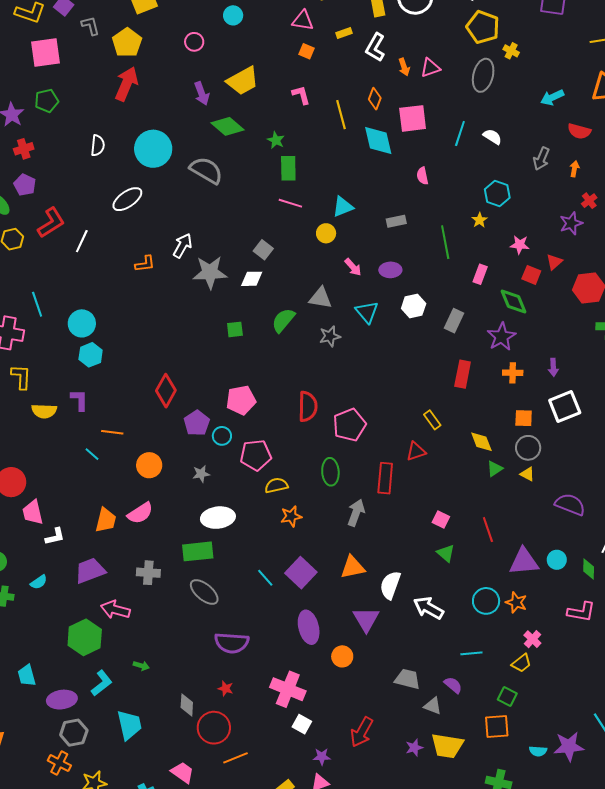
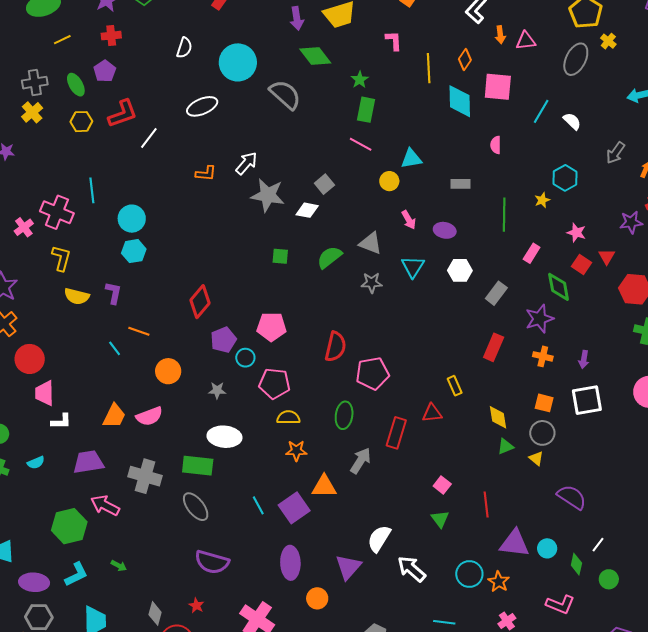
red triangle: (554, 262) -> (607, 257), turned -30
orange triangle: (353, 567) -> (324, 486), moved
gray cross: (148, 573) -> (145, 476), size x1.4

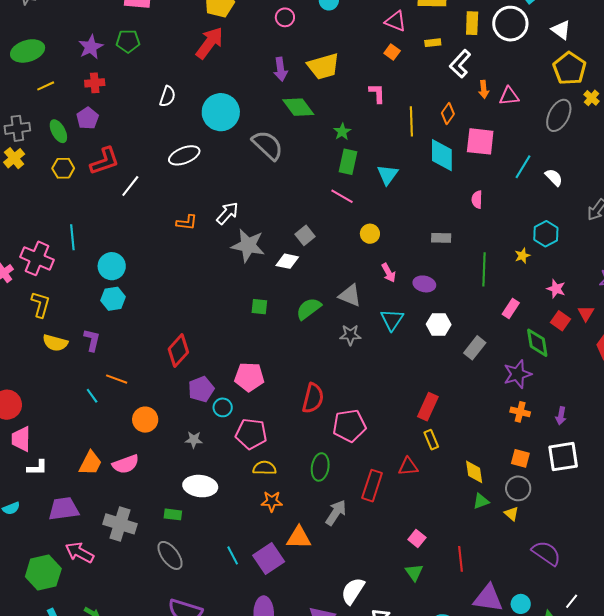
cyan triangle: (411, 159) -> (388, 175), moved, turned -45
red rectangle: (494, 347) -> (428, 407), moved
green rectangle: (198, 466) -> (173, 514), size x0.6

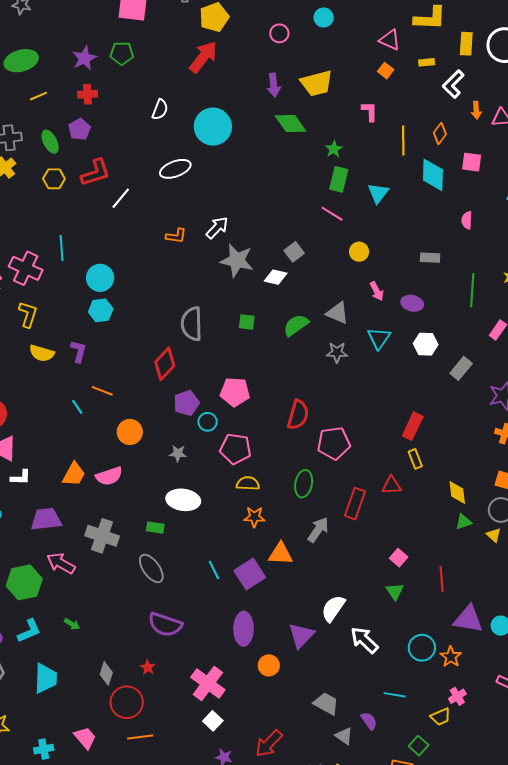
pink square: (480, 141) -> (472, 162), size x0.7
gray semicircle: (268, 145) -> (192, 324), moved, turned -136

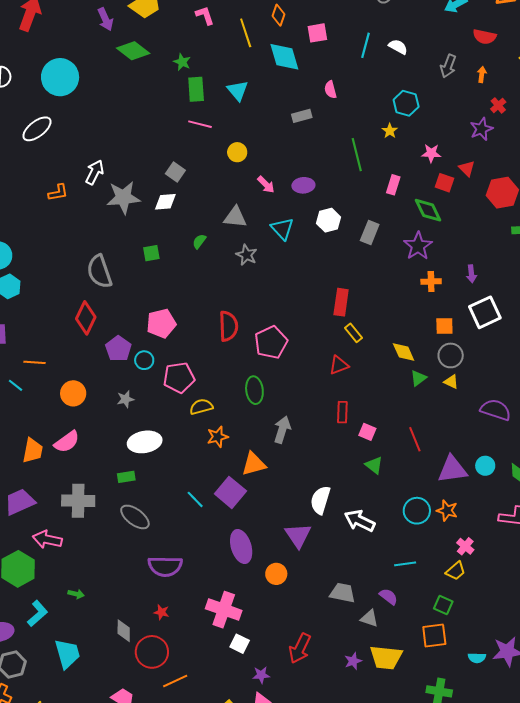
gray rectangle: (430, 258) -> (302, 116), moved
green semicircle: (296, 325) -> (199, 241), size x0.6
gray star: (337, 352) -> (247, 255), turned -30
red rectangle: (355, 504) -> (342, 412), moved, size x0.7

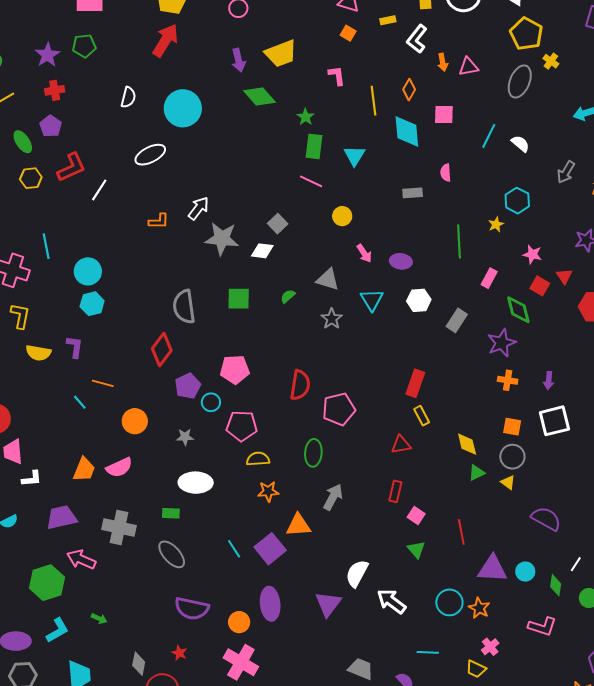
green square: (151, 253) -> (239, 299), size x1.4
yellow trapezoid: (456, 571) -> (476, 669), turned 55
orange circle: (276, 574) -> (239, 622), moved

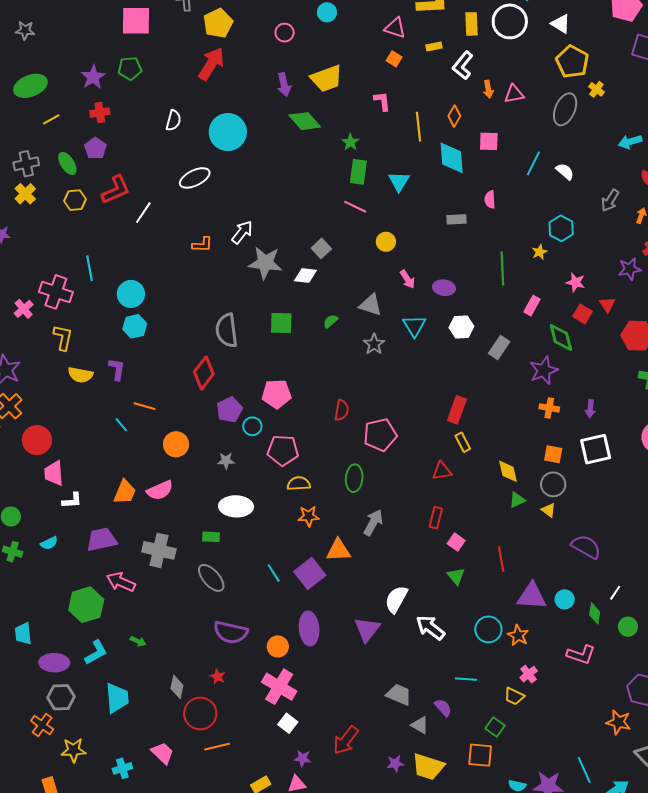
red semicircle: (300, 385) -> (342, 410), size x0.7

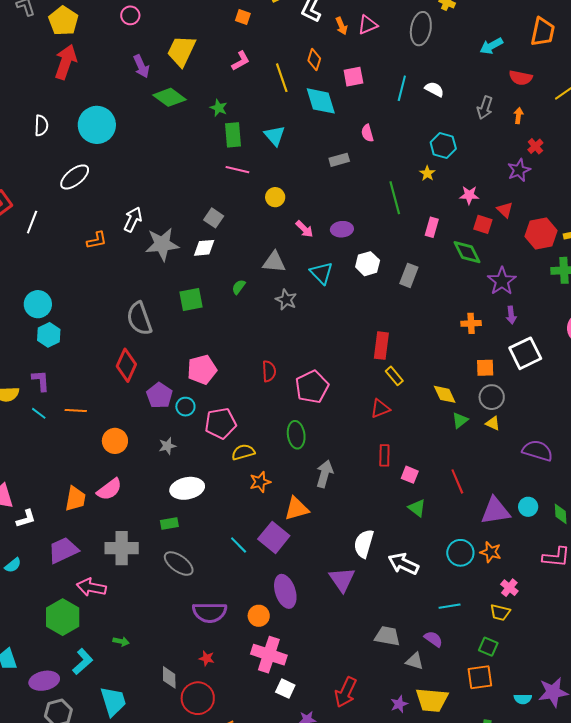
yellow trapezoid: (327, 78) -> (181, 51), turned 148
pink L-shape: (382, 101) -> (241, 61), turned 80
purple star: (544, 370) -> (502, 281), moved
cyan line: (121, 425) -> (39, 413), moved

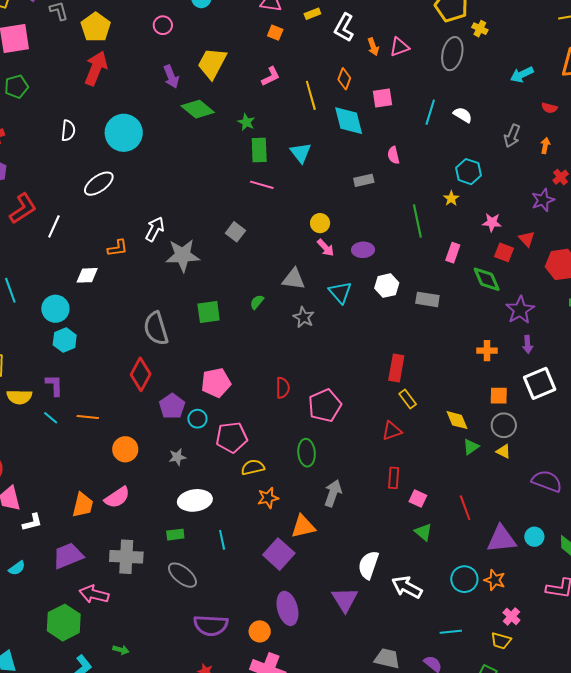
red semicircle: (521, 78) -> (549, 108), size x0.7
yellow circle: (275, 197) -> (320, 223), moved
white diamond: (204, 248) -> (87, 275), moved
gray rectangle: (409, 275) -> (427, 299), turned 75
cyan line: (239, 545) -> (222, 540), moved, turned 30

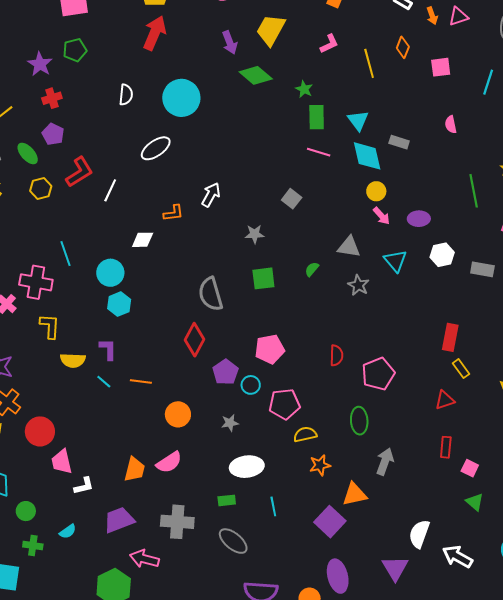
cyan diamond: (349, 121) -> (367, 156), moved
gray rectangle: (364, 180) -> (399, 142), moved, turned 30
gray star: (183, 255) -> (255, 234), moved, size x0.6

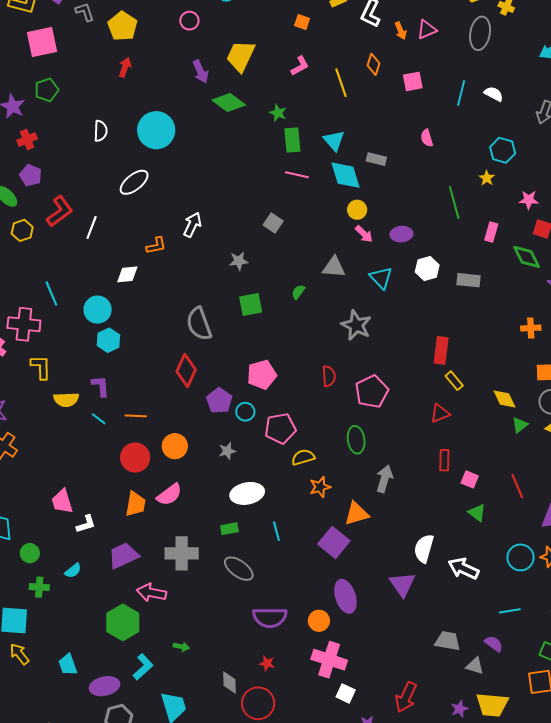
red arrow: (155, 33) -> (125, 67), size x0.6
gray star: (358, 285) -> (356, 325), moved, size x1.4
red circle: (40, 431) -> (135, 458), moved

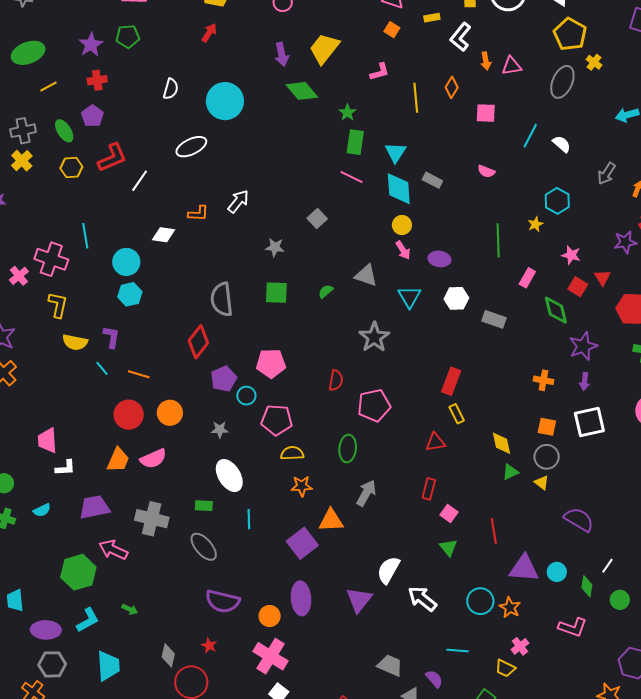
pink semicircle: (427, 138) -> (486, 171), turned -66
white ellipse: (247, 493) -> (229, 475), turned 56

